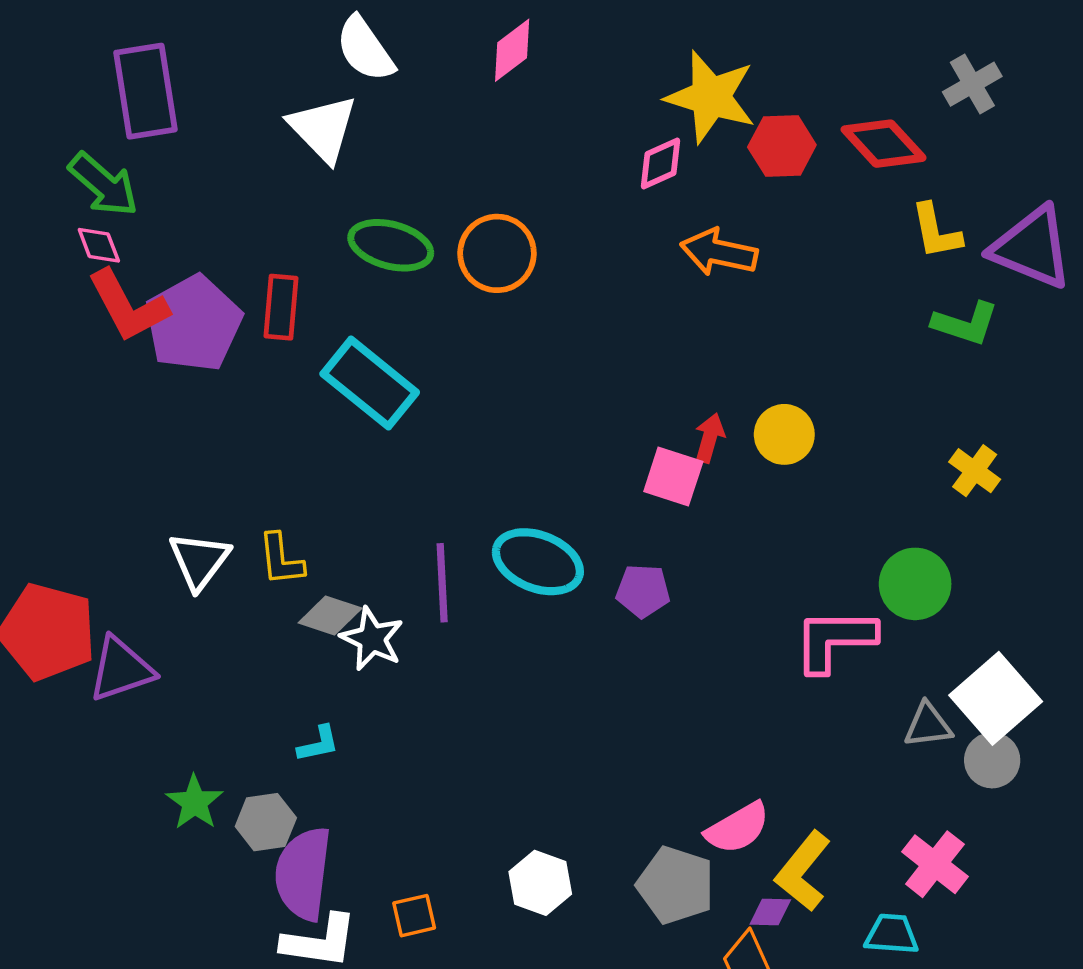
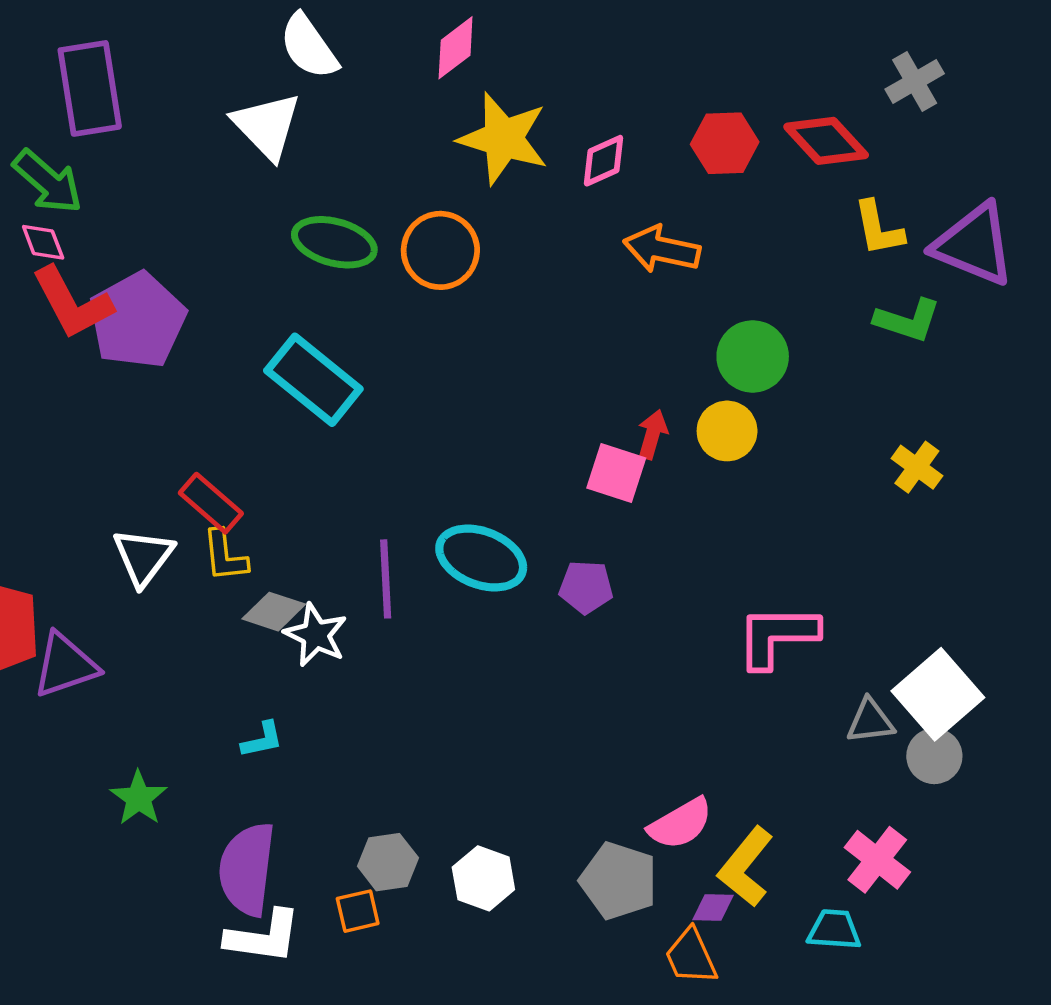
yellow star: (711, 97) -> (503, 139), moved
red rectangle: (281, 307) -> (211, 503), moved, turned -54
green circle: (915, 584) -> (753, 356), moved
gray hexagon: (266, 822) -> (388, 862), moved

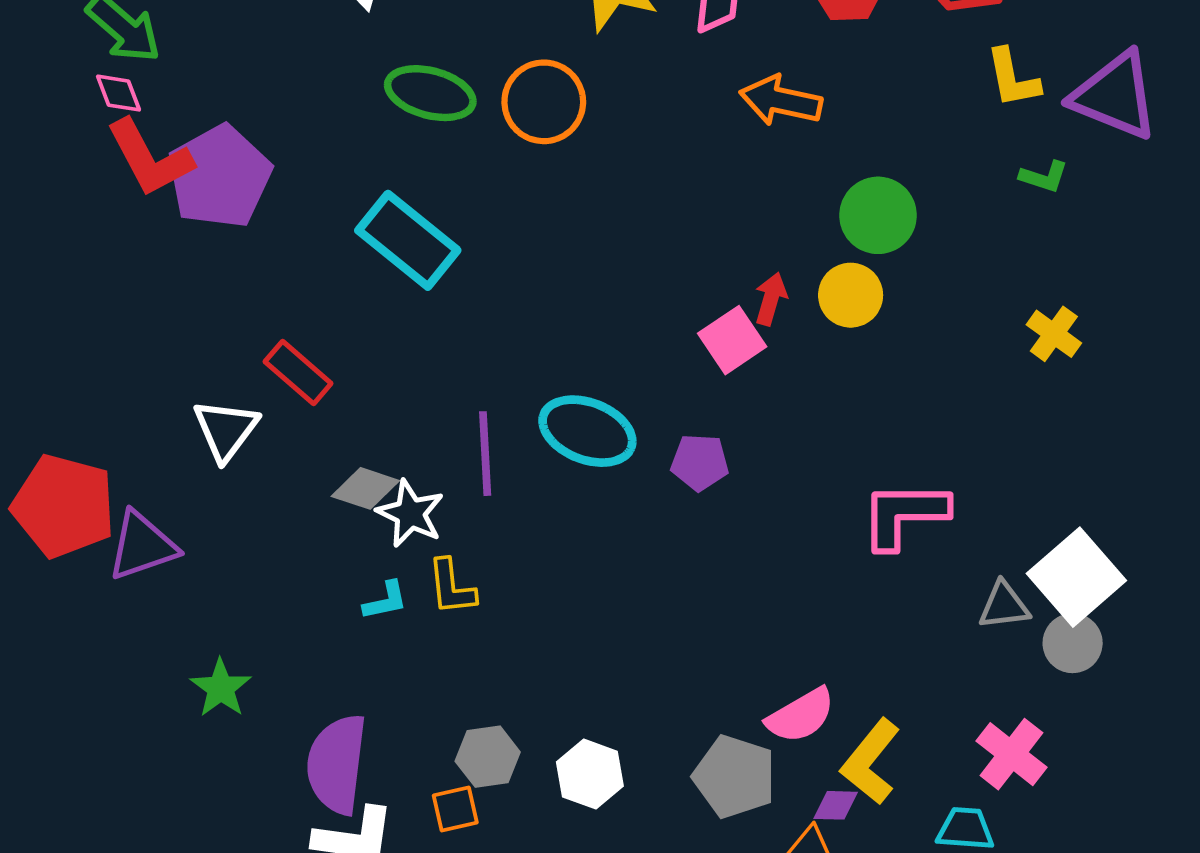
green L-shape: (908, 320) -> (1044, 177), size x0.7
pink square: (616, 473) -> (732, 340), turned 38
yellow L-shape: (225, 556) -> (451, 587), moved
cyan L-shape: (262, 740) -> (385, 601), moved

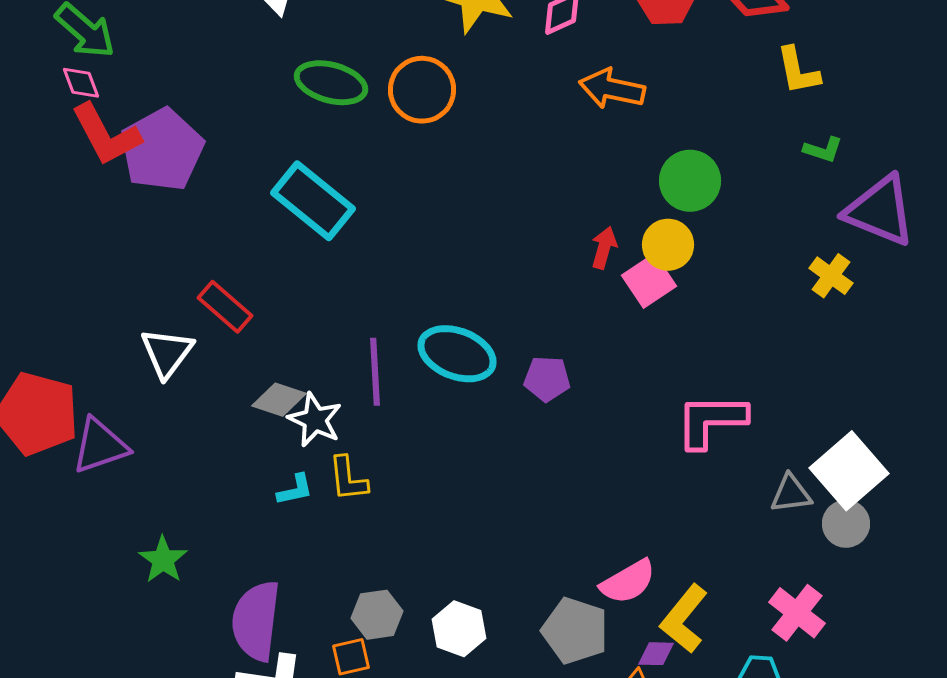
purple triangle: (1115, 96) -> (880, 211), moved
pink square: (732, 340) -> (649, 281), moved

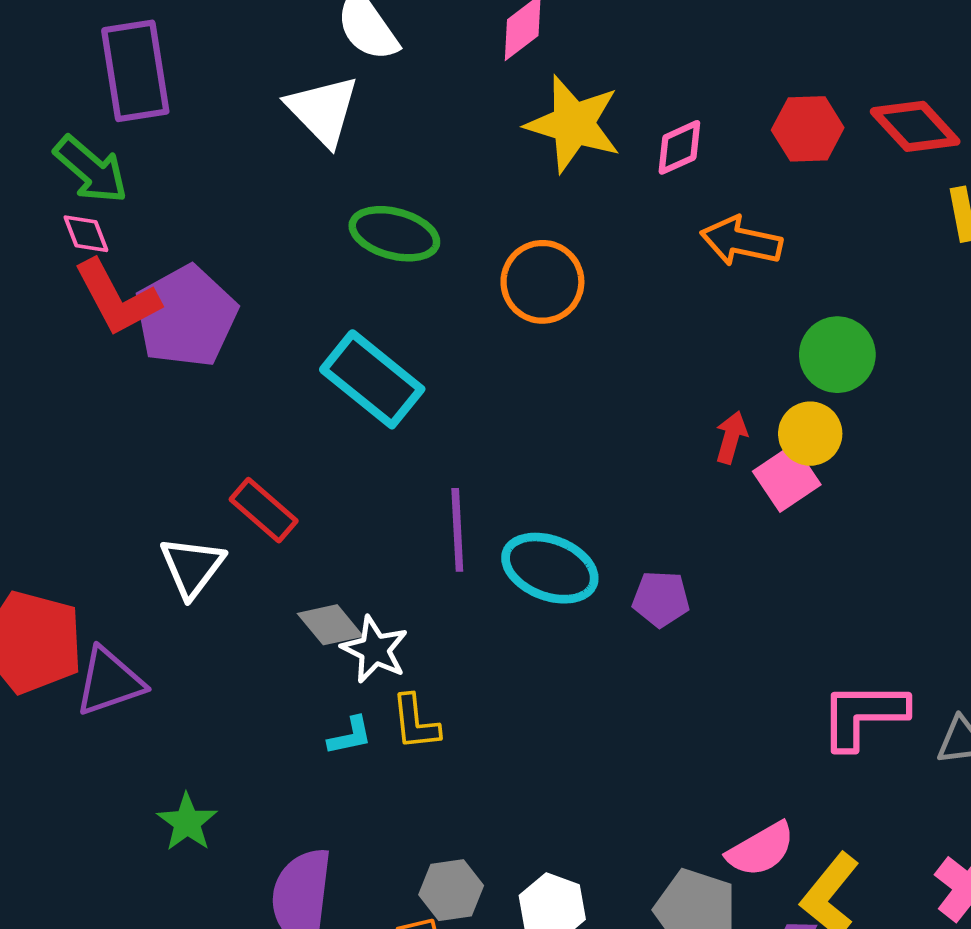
orange circle: (422, 90) -> (542, 282), moved
purple line: (375, 372) -> (457, 530), moved
gray diamond: (279, 400) -> (330, 625), turned 32
pink L-shape: (711, 421) -> (863, 715), moved

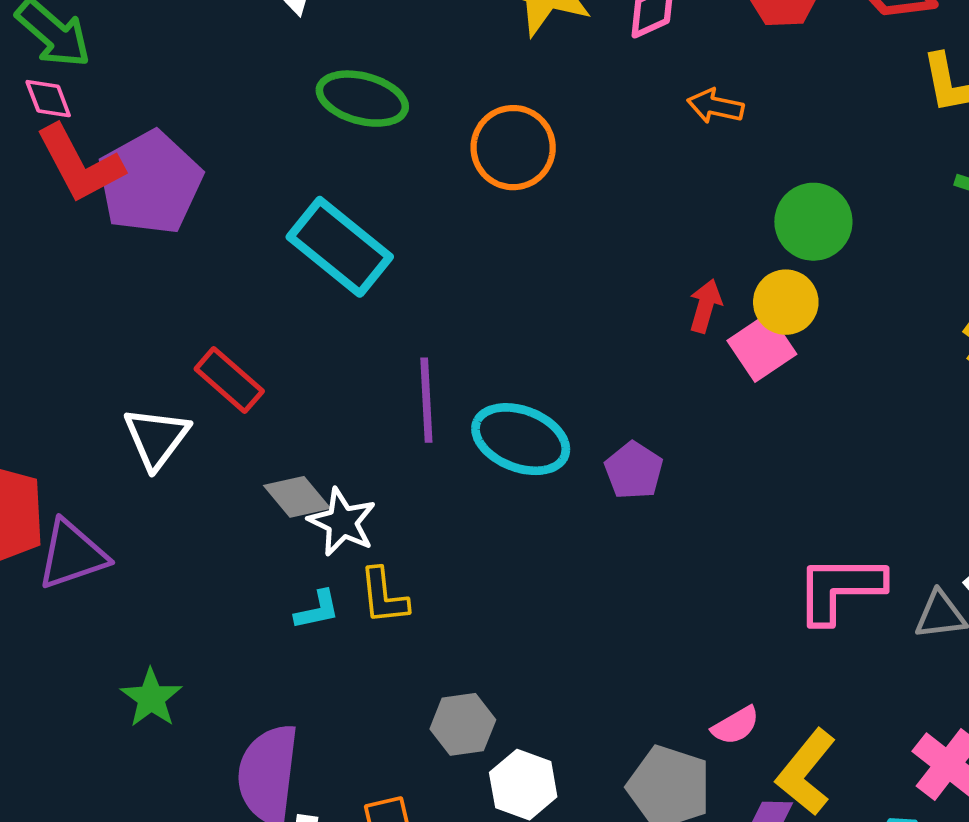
orange arrow: (741, 241) -> (715, 106), size x0.7
purple pentagon: (661, 599) -> (634, 470), turned 30
pink semicircle: (761, 849) -> (736, 726), size x0.7
gray hexagon: (451, 890) -> (463, 724), moved

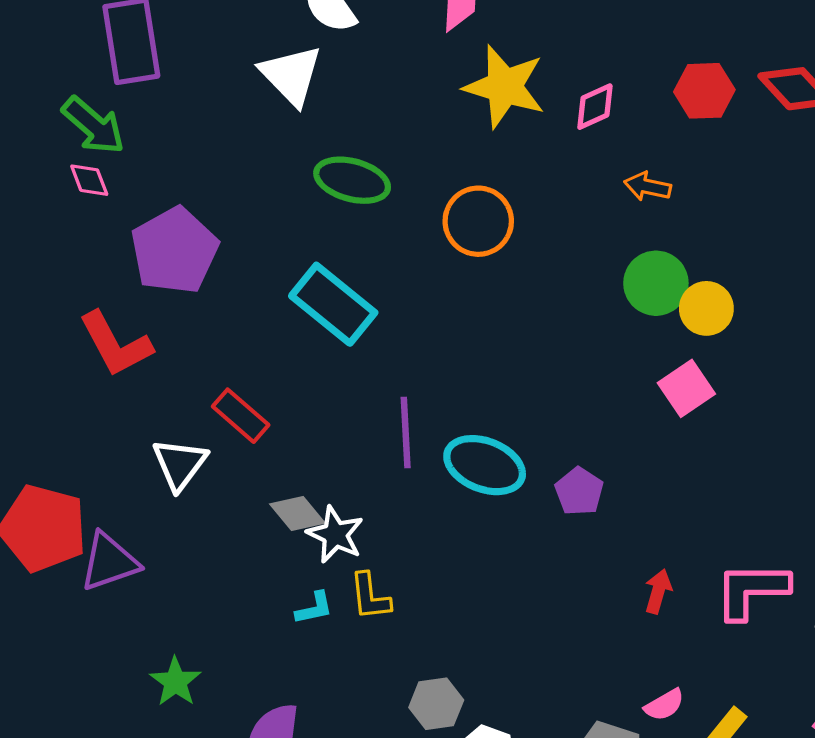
red L-shape: (80, 164) -> (116, 344), moved
green circle: (813, 222) -> (656, 283), moved
yellow circle: (786, 302) -> (706, 308), moved
red arrow: (705, 306) -> (658, 591), moved

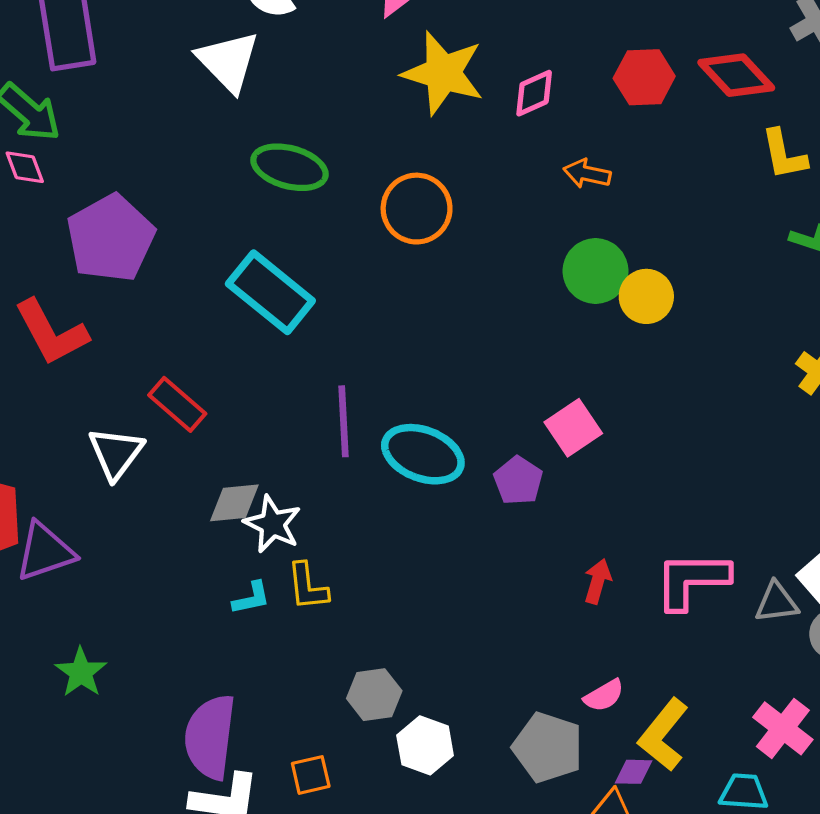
pink square: (686, 388) -> (573, 428), moved
gray diamond: (297, 513) -> (234, 503), turned -56
green star: (175, 682) -> (81, 672), moved

